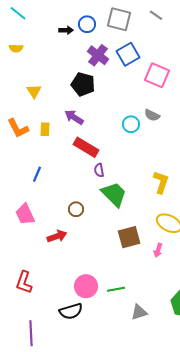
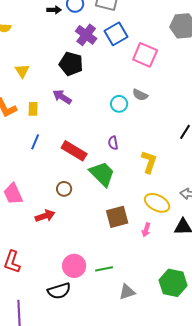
red rectangle: (86, 147) -> (74, 151), moved
purple semicircle: (99, 170) -> (113, 143), moved
blue line: (37, 174) -> (35, 142), moved

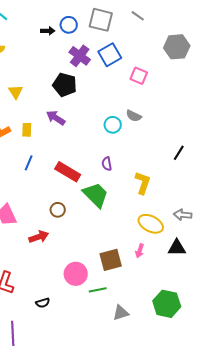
pink square: (145, 55) -> (139, 76), size x0.7
brown square: (117, 217) -> (111, 260), moved
pink circle: (74, 266) -> (76, 274), moved
black semicircle: (59, 291) -> (43, 303), moved, size x0.6

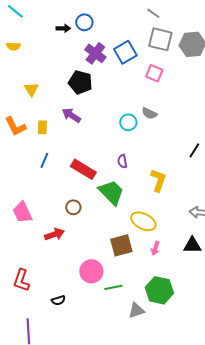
gray square: (101, 20) -> (160, 39), moved
yellow ellipse: (151, 224) -> (143, 221), moved
brown square: (111, 260) -> (121, 245), moved
green hexagon: (167, 304) -> (159, 290), moved

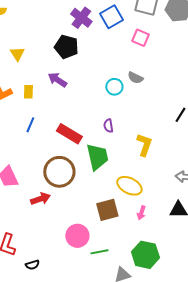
green trapezoid: (111, 192) -> (97, 157), turned 32
brown circle: (73, 207) -> (59, 172), size x2.0
black semicircle: (58, 300) -> (32, 265), moved

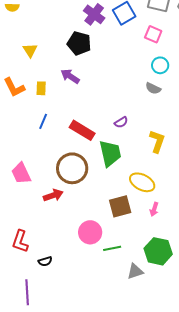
gray semicircle: (135, 78) -> (153, 88), moved
cyan circle: (114, 87) -> (160, 65), moved
purple semicircle: (108, 126) -> (121, 122), turned -112

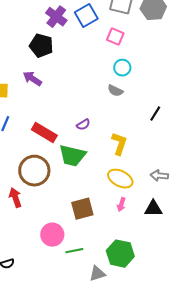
green trapezoid: (110, 153) -> (72, 156), turned 116
yellow ellipse: (142, 182) -> (120, 179), moved
red arrow: (53, 195) -> (15, 198), turned -90
pink arrow: (154, 209) -> (121, 205), moved

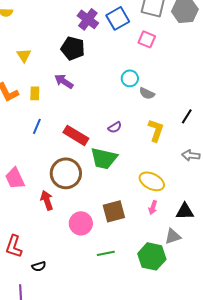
cyan circle: (122, 68) -> (130, 78), moved
yellow L-shape: (119, 144) -> (156, 130), moved
gray arrow: (159, 176) -> (191, 155), moved
pink circle: (52, 235) -> (81, 223), moved
gray triangle: (97, 274) -> (173, 236), moved

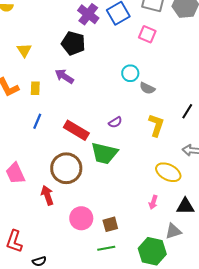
yellow ellipse: (152, 181) -> (168, 172), moved
brown square: (114, 211) -> (110, 224), moved, size x0.7

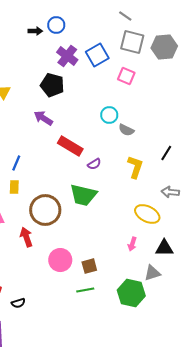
yellow rectangle: (35, 88) -> (14, 187), moved
red rectangle: (76, 130) -> (70, 146), moved

